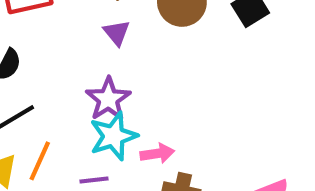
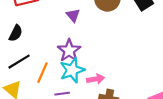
orange line: (40, 161) -> (43, 73), moved

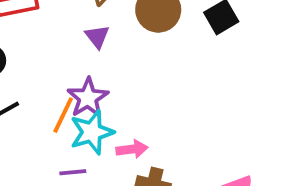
orange line: (43, 73) -> (63, 115), moved

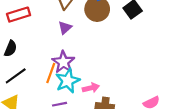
purple triangle: (97, 37) -> (65, 28), turned 32

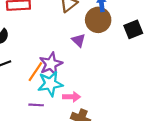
purple triangle: (65, 28) -> (79, 40), moved, turned -48

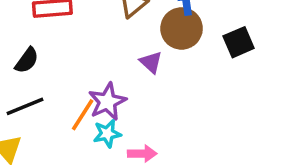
cyan star: (50, 84) -> (107, 134), size x0.7

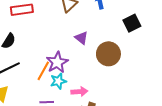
brown circle: (182, 28) -> (108, 54), moved

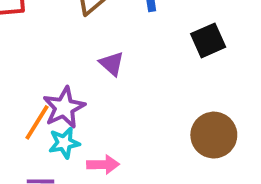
brown circle: (108, 54) -> (214, 135), moved

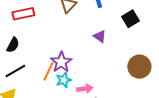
purple triangle: (112, 64) -> (100, 36), moved

